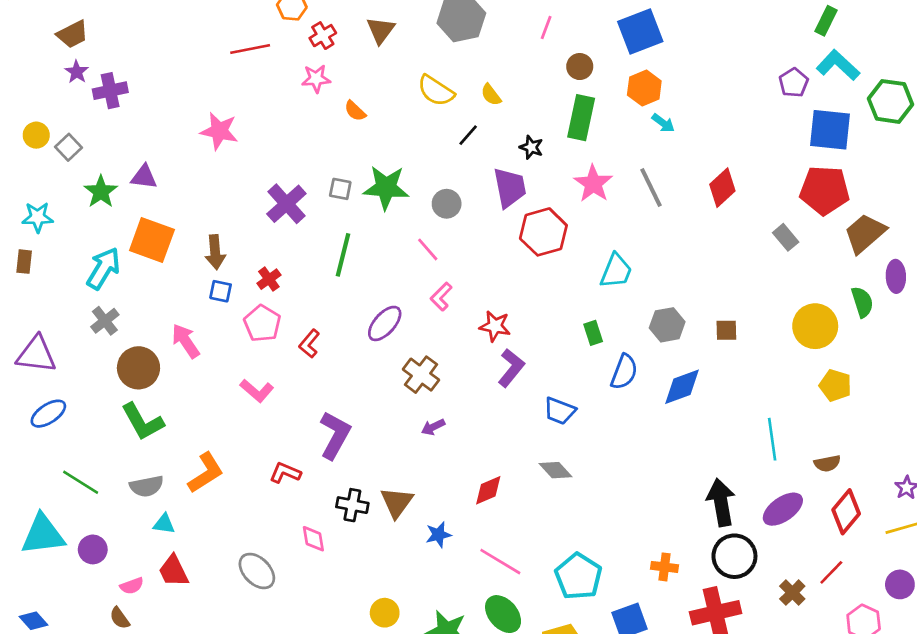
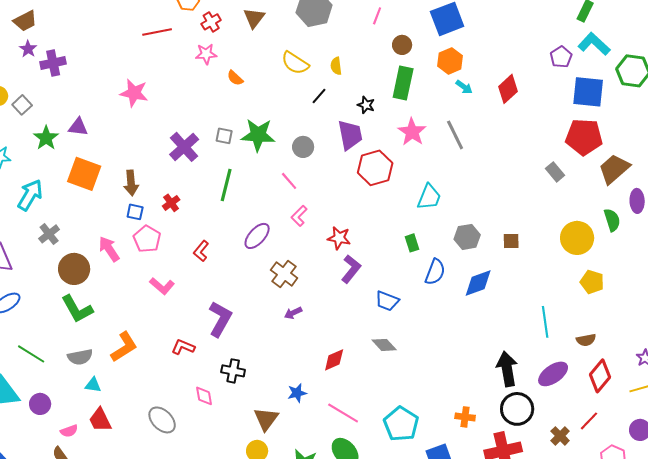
yellow semicircle: (491, 95) -> (336, 66), turned 30
red diamond: (722, 188) -> (508, 89), moved
cyan arrow: (104, 268) -> (30, 195), moved
pink pentagon: (262, 323) -> (147, 239), moved
brown triangle: (397, 502) -> (266, 419), moved

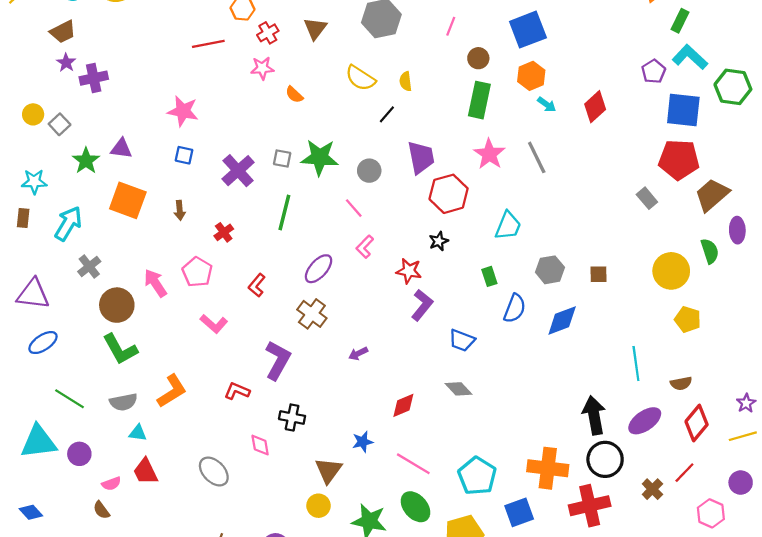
black star: (366, 105) -> (439, 241), moved, turned 30
brown arrow: (131, 183) -> (180, 210), size x0.7
blue square: (135, 212) -> (184, 155), moved
brown cross: (284, 274) -> (312, 314), moved
orange cross: (465, 417) -> (548, 468), size x1.8

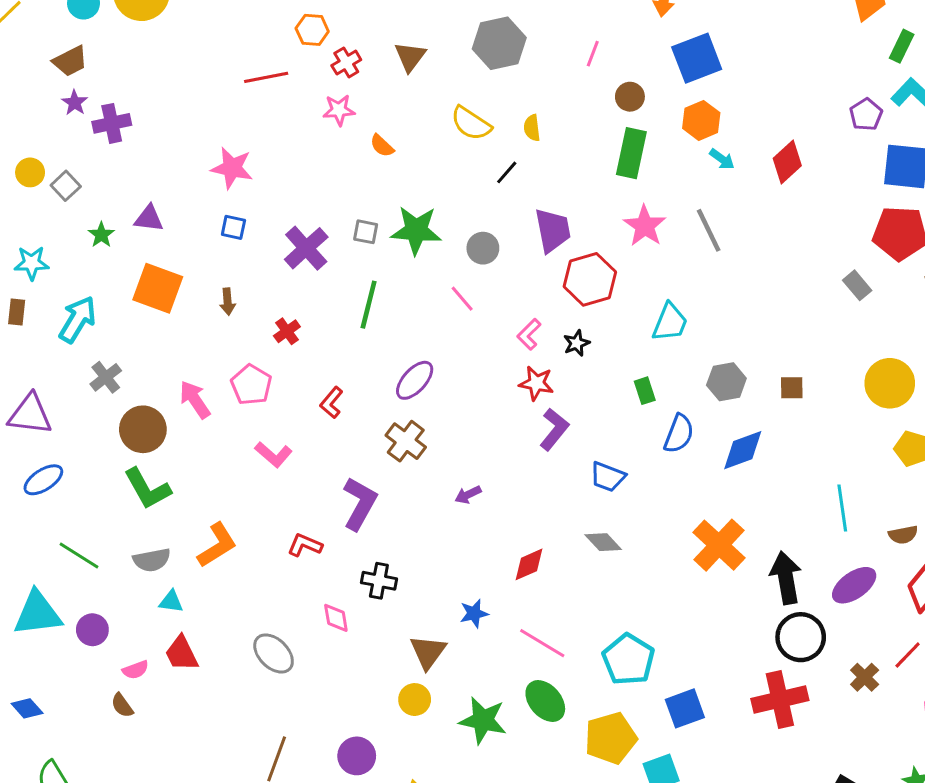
green star: (86, 161) -> (101, 235), size x0.7
pink L-shape: (365, 247) -> (529, 334), moved
orange cross: (548, 468) -> (719, 545), moved, turned 36

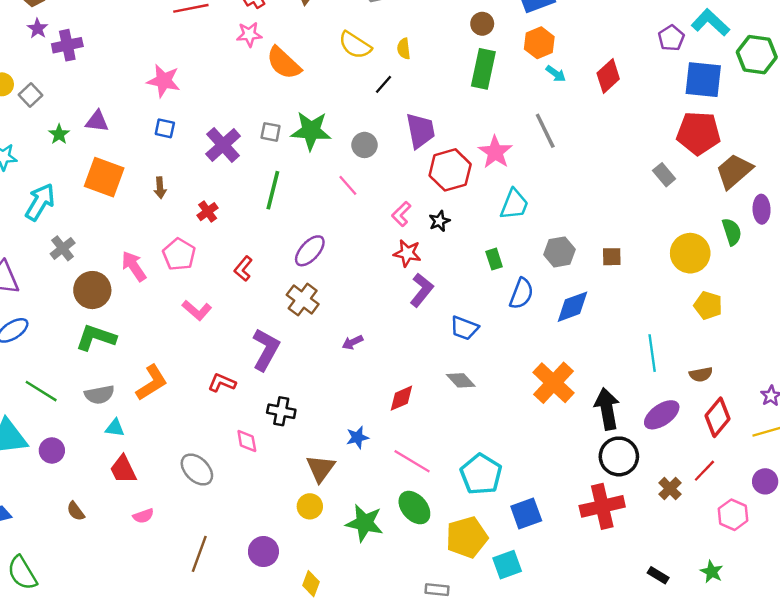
orange semicircle: (382, 146) -> (284, 63), size x1.8
pink star: (645, 226) -> (495, 152), moved
green L-shape: (147, 489) -> (96, 338), turned 138
pink semicircle: (135, 670) -> (143, 516), moved

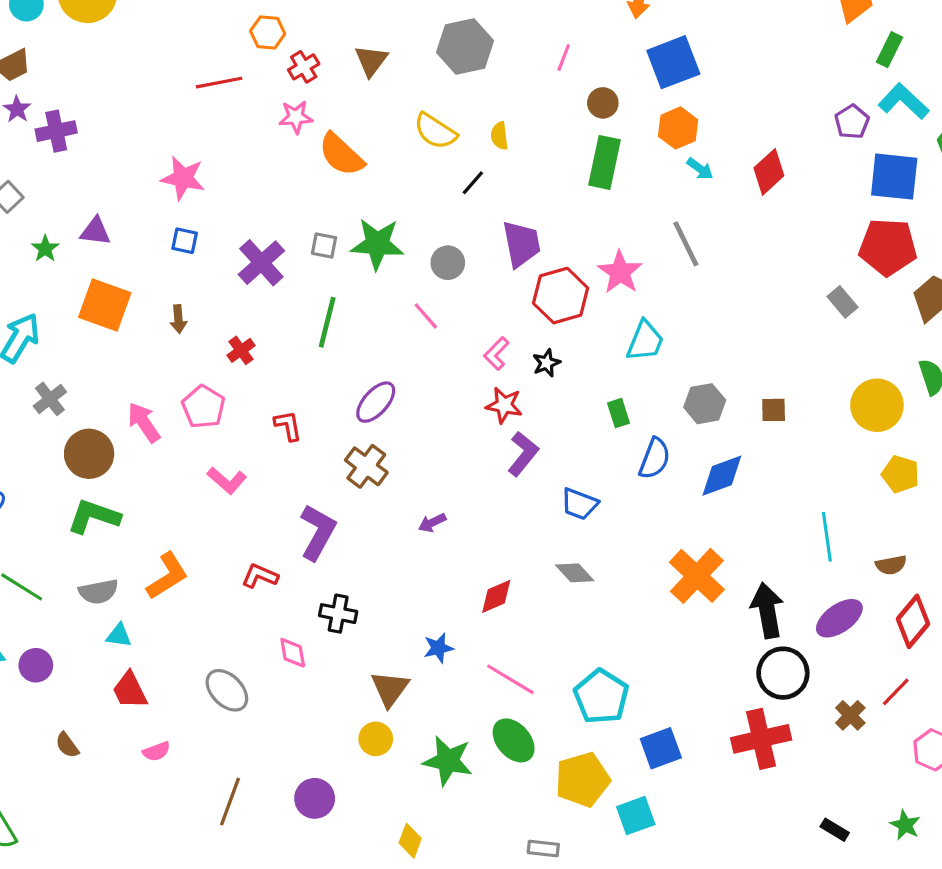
red L-shape: (243, 269) -> (288, 426), turned 130
yellow diamond: (311, 584) -> (410, 841), moved

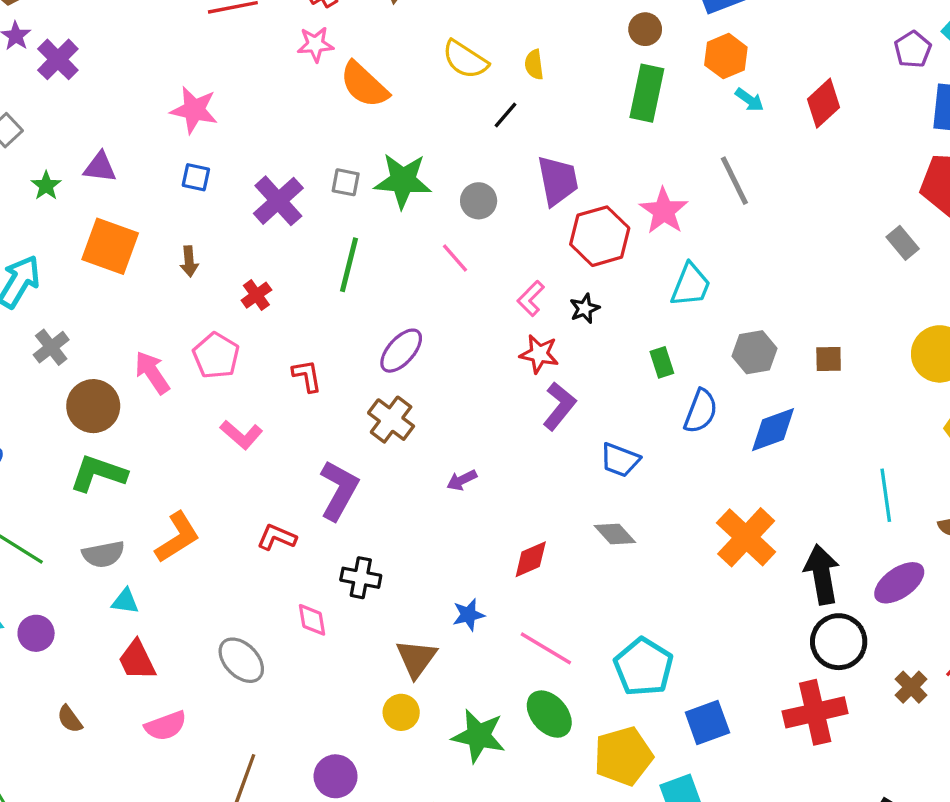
purple cross: (56, 131) -> (58, 59), turned -33
pink semicircle: (156, 751) -> (166, 726), size x1.4

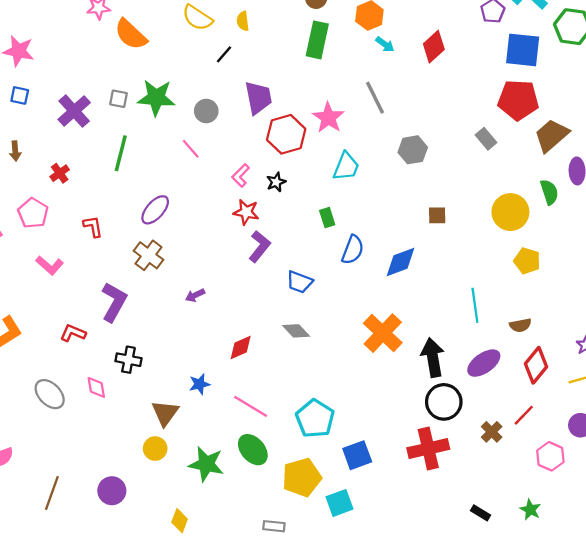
gray hexagon: (755, 352) -> (413, 150), moved
gray ellipse: (241, 660) -> (50, 394), moved

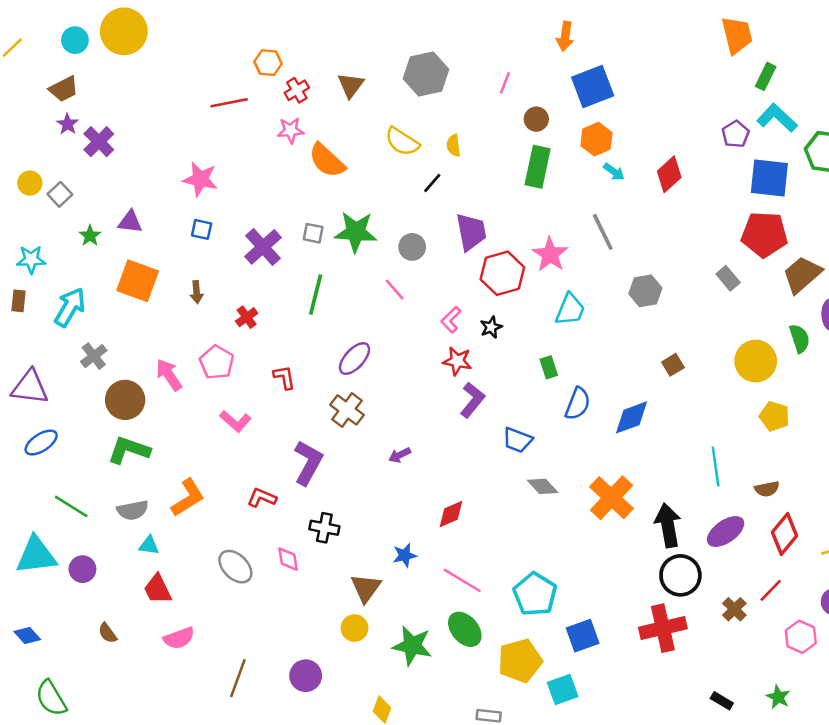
brown square: (437, 215) -> (673, 365), turned -30
gray diamond: (296, 331) -> (543, 486), moved

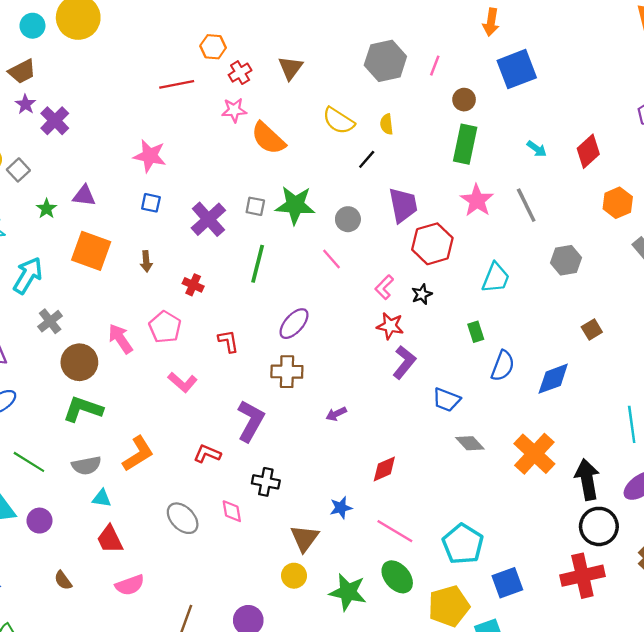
gray hexagon: (426, 74) -> (385, 61), moved
orange hexagon: (596, 139) -> (618, 203), moved
pink star: (550, 254) -> (477, 200), moved
red cross: (247, 317) -> (193, 285), turned -30
brown cross: (347, 410) -> (287, 372), turned -36

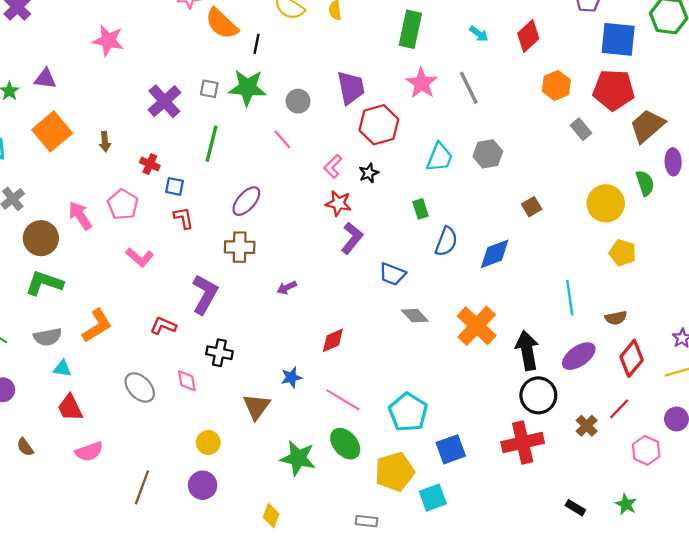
black line: (367, 159) -> (256, 44), moved, turned -30
blue square: (151, 203) -> (175, 186), moved
orange square: (91, 251) -> (52, 131), turned 30
gray hexagon: (566, 260) -> (488, 154), moved
yellow circle: (294, 576) -> (208, 443), moved

